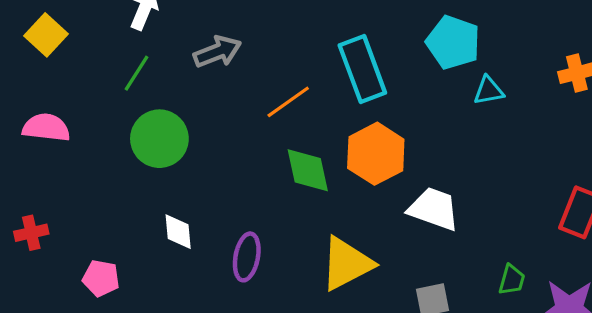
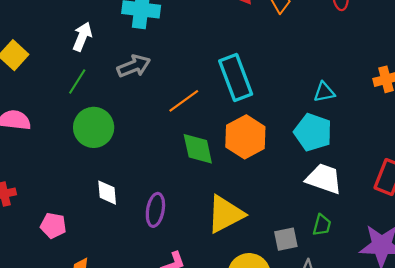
cyan pentagon: (453, 42) -> (313, 132), moved
white trapezoid: (434, 209) -> (324, 179), moved
green trapezoid: (512, 280) -> (322, 225), moved

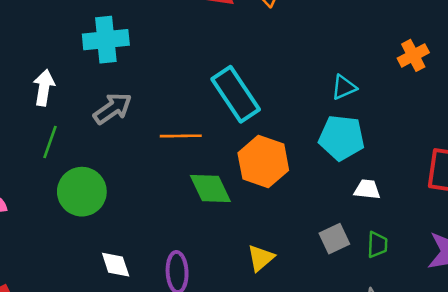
orange line: (184, 101) -> (181, 136), turned 48
white trapezoid: (324, 179) -> (367, 189), size x0.6
yellow triangle: (225, 214) -> (261, 258), size x0.6
gray square: (286, 239) -> (334, 239), moved

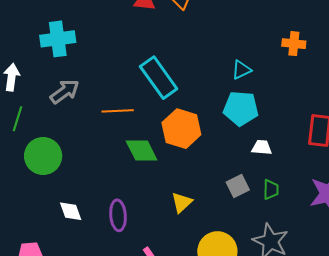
orange cross: (413, 55) -> (294, 44), turned 35

